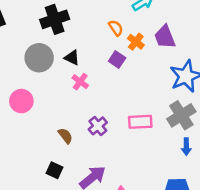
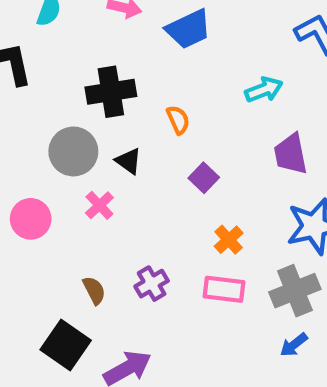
orange semicircle: (116, 28) -> (178, 120), moved
orange cross: (136, 42) -> (229, 240), moved
pink cross: (80, 82) -> (99, 205), moved
blue arrow: (186, 147) -> (294, 345), turned 42
black square: (55, 170) -> (66, 345), size x1.6

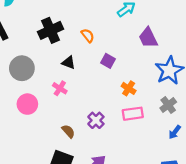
gray circle: (73, 151) -> (22, 68), moved
gray cross: (295, 291) -> (168, 105), size x0.7

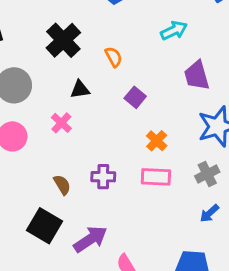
black cross: (51, 30) -> (63, 40), turned -30
black triangle: (68, 63) -> (80, 89), turned -40
purple cross: (96, 120) -> (103, 177), turned 35

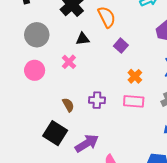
orange semicircle: (114, 57) -> (107, 17), size x1.5

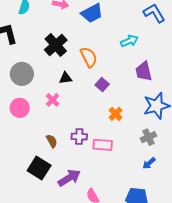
pink rectangle: (134, 101) -> (103, 145), moved

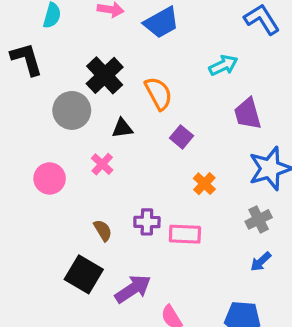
gray circle: (22, 74) -> (72, 110), moved

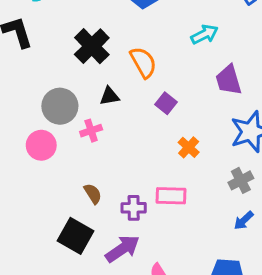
gray circle: (72, 110) -> (60, 106), moved
pink cross: (102, 164) -> (91, 131), turned 30
purple cross: (147, 222) -> (134, 208), moved

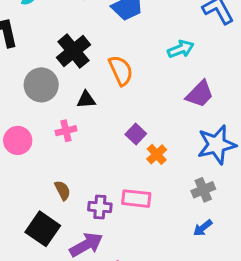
purple trapezoid: (229, 80) -> (200, 94), turned -124
purple square: (166, 103) -> (136, 134), moved
gray circle: (60, 106) -> (41, 85), moved

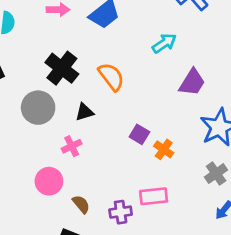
pink circle: (18, 140) -> (49, 181), moved

